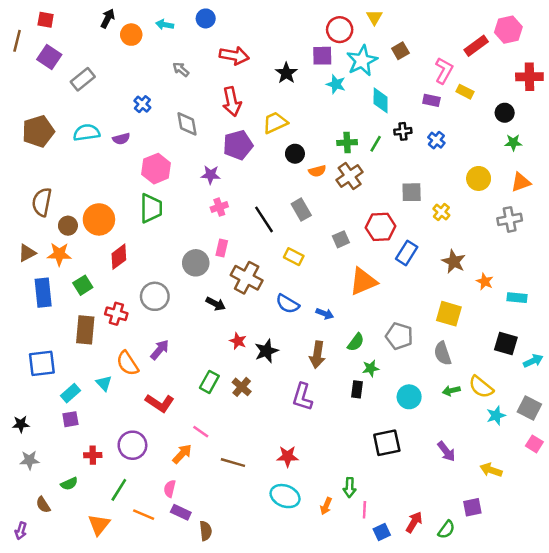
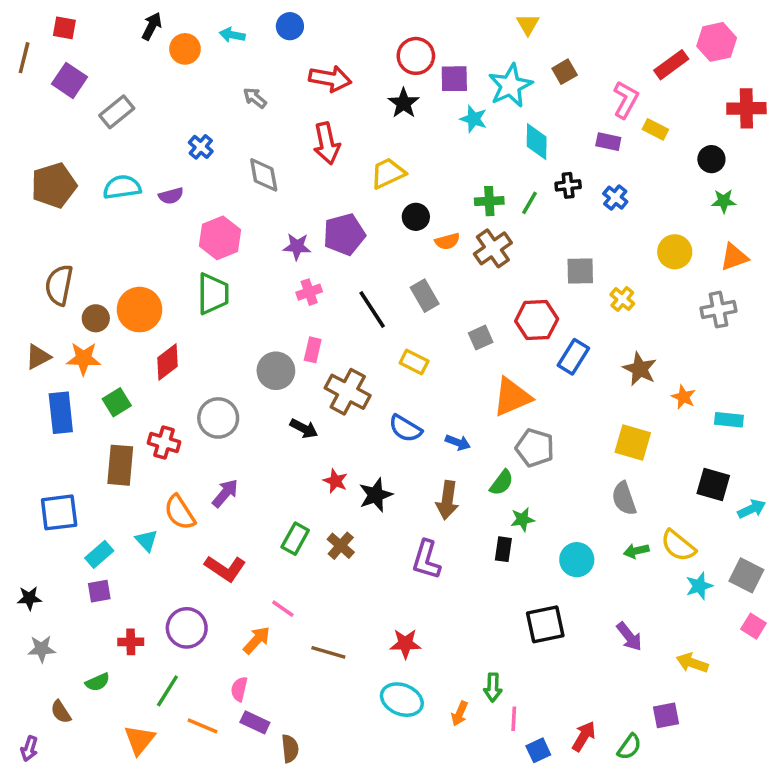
red circle: (340, 30) -> (416, 56), moved
purple pentagon: (238, 145) -> (344, 234), moved
gray pentagon: (399, 336) -> (535, 448), moved

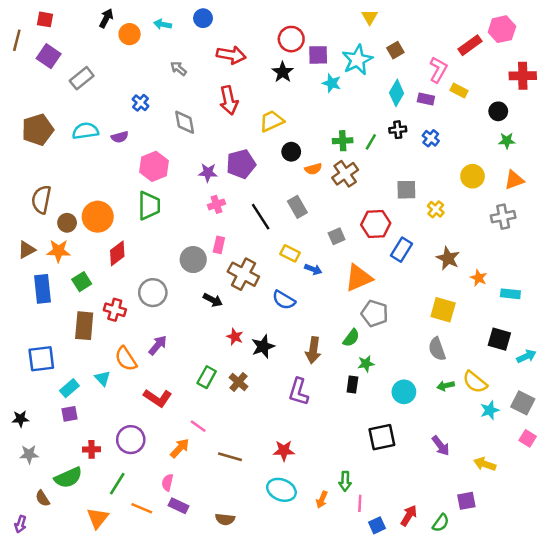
cyan diamond: (537, 142) -> (397, 93), moved, turned 30
blue arrow: (458, 442) -> (313, 269), moved
green semicircle: (98, 682) -> (68, 478), size x1.6
brown semicircle: (290, 749) -> (225, 519), moved, turned 102

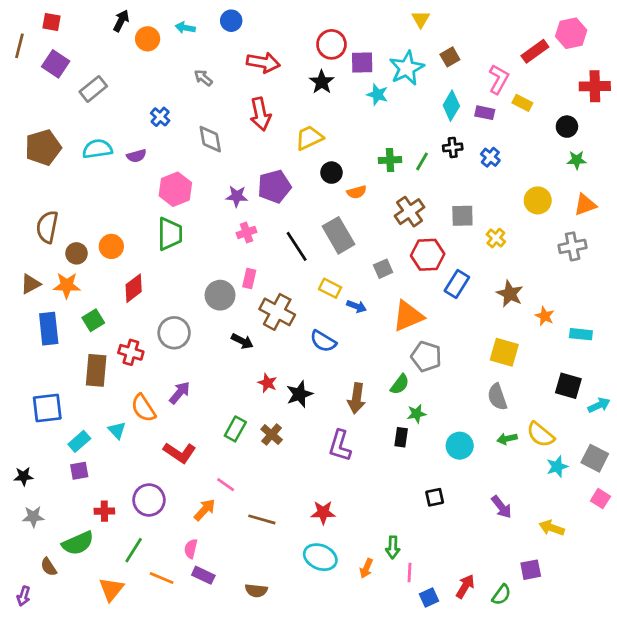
brown cross: (345, 174) -> (410, 212), moved
gray rectangle: (297, 207) -> (338, 235), size x1.4
orange circle: (98, 217) -> (111, 246), size x0.7
black square: (382, 437) -> (435, 497), size x0.6

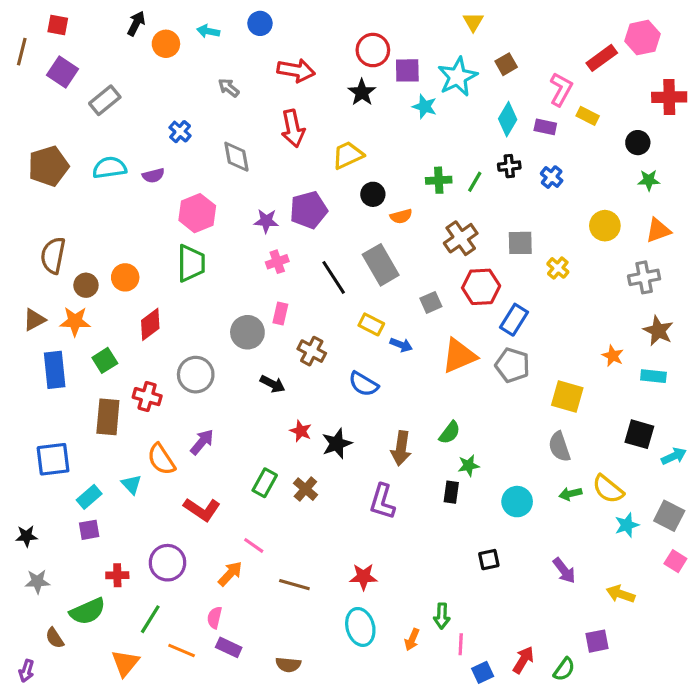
brown star: (510, 294) -> (658, 331), moved
brown cross: (277, 312) -> (312, 351), size x0.7
gray pentagon: (426, 356) -> (512, 365), moved
cyan ellipse: (320, 557) -> (360, 627), turned 52

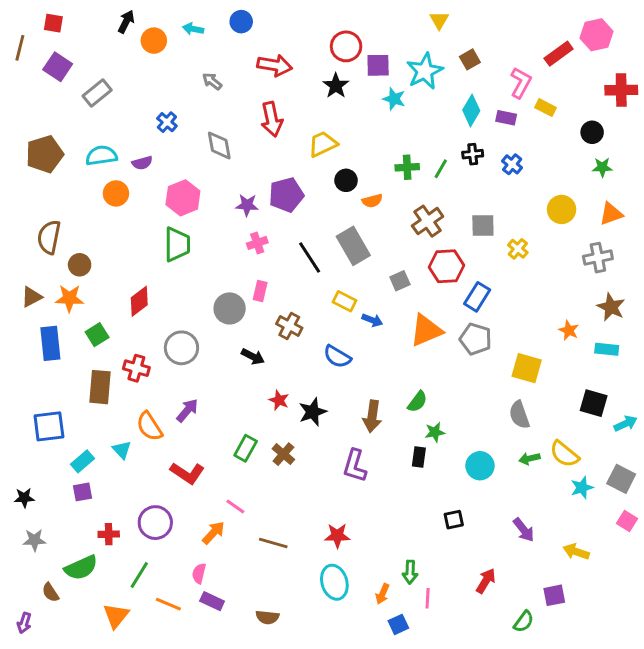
orange circle: (125, 277) -> (116, 193), moved
red arrow: (523, 660) -> (486, 581), moved
blue square: (483, 672) -> (398, 624), moved

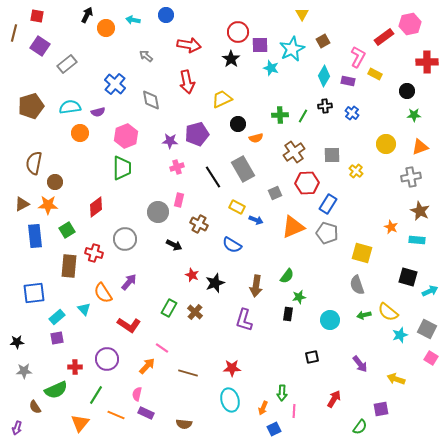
blue cross: (167, 122) -> (115, 84), size x1.5

